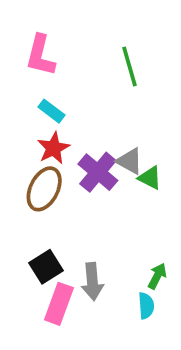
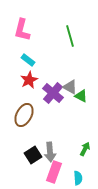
brown ellipse: (44, 189) -> (24, 115), moved
black square: (46, 267) -> (33, 155), moved
pink rectangle: (59, 304) -> (54, 172), moved
cyan semicircle: (146, 306) -> (78, 178), moved

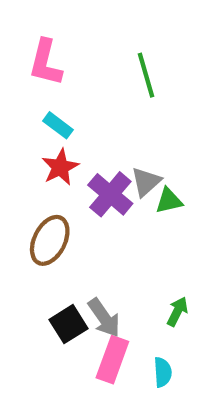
gray triangle: (70, 87) -> (146, 182), turned 49
green triangle: (81, 96) -> (169, 201), turned -40
gray arrow: (50, 152) -> (104, 318), turned -30

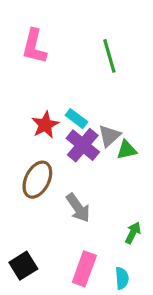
cyan rectangle: (58, 125) -> (76, 119), moved
gray arrow: (104, 318) -> (78, 208), moved
black square: (69, 324) -> (23, 266), moved

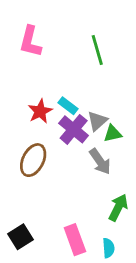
gray arrow: (78, 208) -> (100, 161), moved
green arrow: (133, 233) -> (118, 208), size x1.4
pink rectangle: (84, 269) -> (75, 240), turned -40

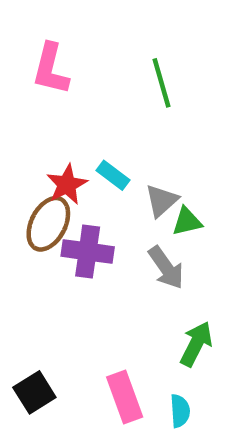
purple cross: (74, 129) -> (88, 251), moved, turned -32
brown ellipse: (33, 160) -> (48, 224), moved

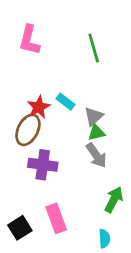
green triangle: (187, 221) -> (96, 133), moved
purple cross: (88, 251) -> (43, 165), moved
pink rectangle: (125, 397) -> (56, 218), moved

